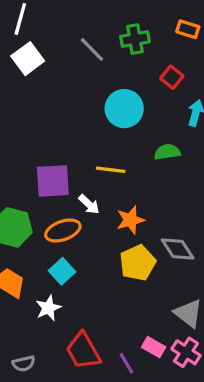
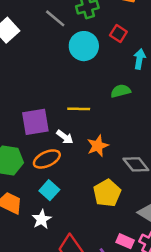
cyan circle: (124, 109) -> (84, 46), moved
yellow pentagon: (138, 263) -> (107, 193), moved

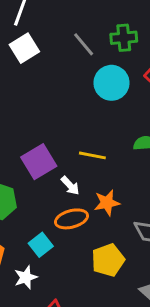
purple square: (35, 122) -> (39, 162), turned -32
orange ellipse: (47, 159) -> (72, 219), moved

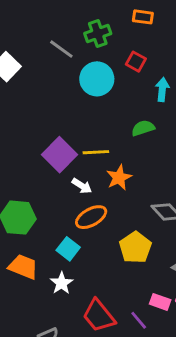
purple square: (39, 162) -> (60, 155), moved
orange star: (107, 203) -> (119, 178), moved

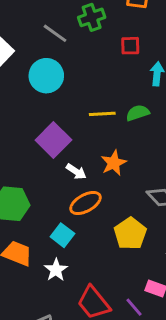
red square: (136, 62) -> (130, 46), turned -30
cyan circle: (97, 79) -> (46, 76), moved
yellow line: (96, 152) -> (102, 114), moved

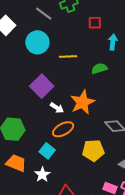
yellow line: (102, 114) -> (68, 56), moved
orange star: (114, 163) -> (83, 102), size x1.4
yellow pentagon: (130, 234) -> (93, 150), turned 30

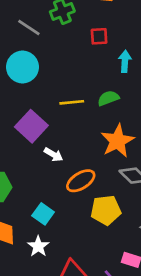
yellow line: (68, 56) -> (72, 102), moved
orange star: (83, 102) -> (117, 141), moved
orange ellipse: (63, 129) -> (81, 181), moved

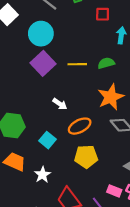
purple square: (31, 126) -> (43, 63), moved
yellow pentagon: (106, 210) -> (86, 157), moved
cyan square: (43, 214) -> (47, 140), moved

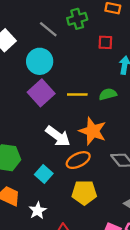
orange star: (111, 97) -> (93, 131), moved, turned -30
white arrow: (60, 104) -> (58, 136), size x1.6

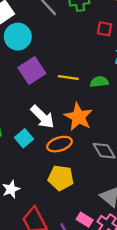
cyan circle: (40, 61) -> (18, 37), moved
cyan square: (44, 174) -> (24, 138), moved

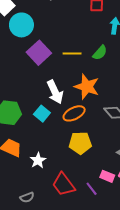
green semicircle: (99, 82) -> (100, 53), turned 147
white arrow: (42, 117) -> (55, 92), turned 30

